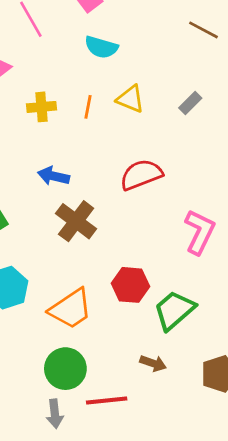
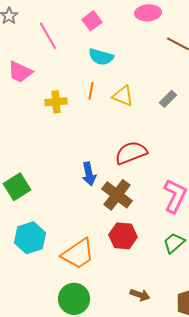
orange line: (88, 107) -> (91, 91), moved
blue arrow: (53, 176) -> (89, 174), moved, turned -115
brown cross: (76, 221) -> (117, 195), moved
green trapezoid: (174, 310) -> (174, 243), moved, size x0.7

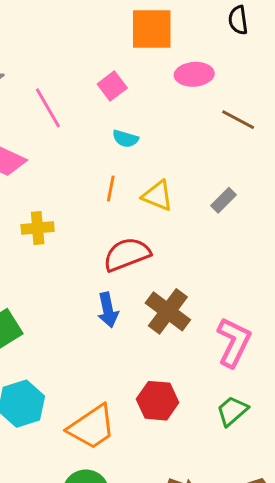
cyan semicircle: (101, 57) -> (125, 139), size x0.7
yellow cross: (56, 102) -> (38, 228), moved
red semicircle: (131, 153) -> (127, 254), moved
brown cross: (117, 195) -> (168, 311), moved

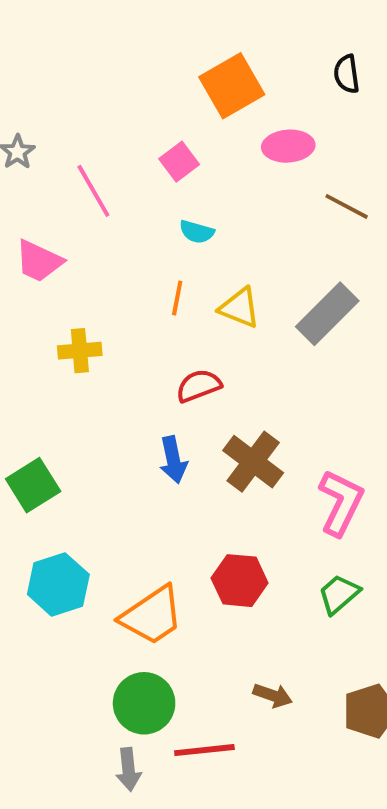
orange square: (152, 29) -> (232, 86), turned -30
gray rectangle: (223, 200) -> (327, 314), size x1.8
red semicircle: (127, 254) -> (199, 386), size x0.7

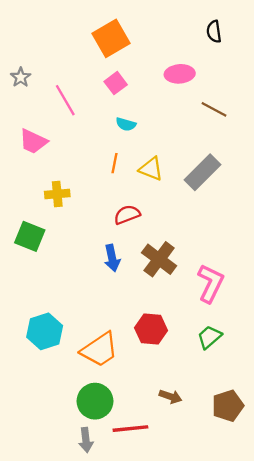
orange square: (232, 86) -> (111, 38), moved
green square: (33, 485) -> (30, 236), moved, turned -36

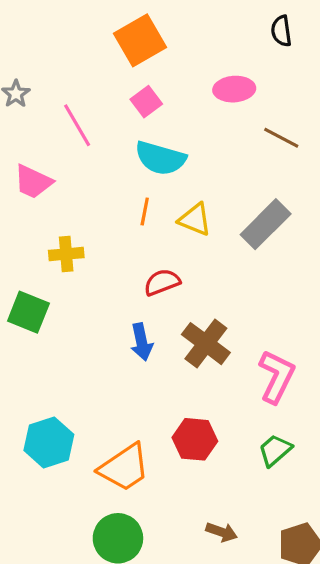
cyan semicircle: (126, 124) -> (160, 158), size x1.8

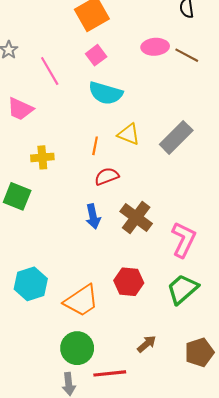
brown line: (281, 138) -> (187, 55), moved
orange line: (145, 212) -> (95, 146), moved
green trapezoid: (275, 450) -> (182, 289), size x1.4
brown arrow: (222, 532) -> (147, 344), turned -60

